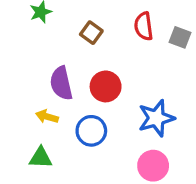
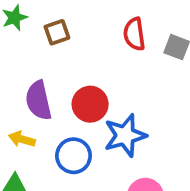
brown square: (91, 33) -> (57, 32), moved, turned 35
blue star: (156, 118) -> (125, 135), moved

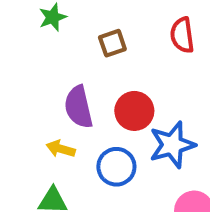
brown square: (57, 32) -> (112, 43), moved

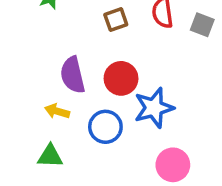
brown square: (112, 43) -> (116, 20), moved

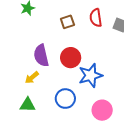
yellow arrow: (57, 111) -> (32, 78), turned -56
blue circle: (105, 127) -> (65, 99), moved

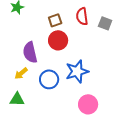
red circle: (71, 58) -> (58, 40), moved
blue circle: (65, 99) -> (49, 79), moved

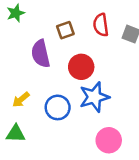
red circle: (58, 40) -> (81, 67), moved
purple semicircle: (30, 52) -> (41, 54), moved

